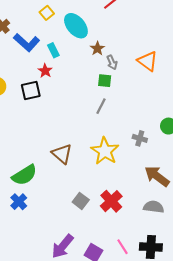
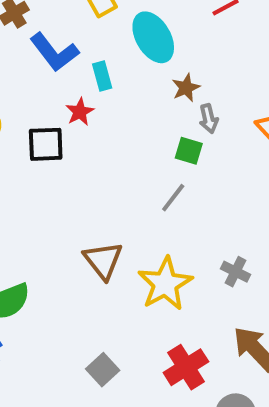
brown triangle: (62, 154) -> (103, 260), moved
red cross: (111, 201) -> (186, 367), moved

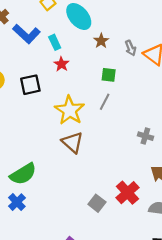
red star: (80, 112) -> (61, 64), moved
gray arrow: (209, 119) -> (130, 48), moved
yellow star: (165, 284) -> (70, 110), moved
gray square: (103, 370) -> (97, 203), moved

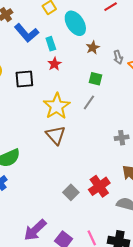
gray cross: (145, 136) -> (122, 138), turned -32

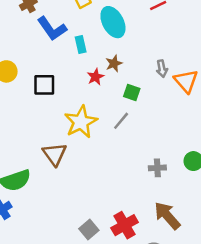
brown star: (93, 48) -> (114, 63), moved
red star: (54, 64) -> (96, 77), moved
brown triangle: (56, 135) -> (55, 154), moved

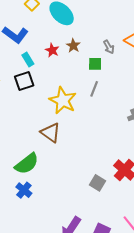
cyan rectangle: (81, 44) -> (28, 60), moved
gray arrow: (162, 69) -> (109, 47), moved
red star: (96, 77) -> (52, 50), moved

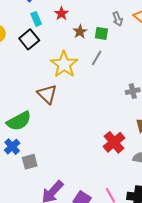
brown star: (73, 46) -> (80, 32), moved
black square: (24, 81) -> (29, 39), turned -30
gray square: (97, 183) -> (30, 162), moved, turned 35

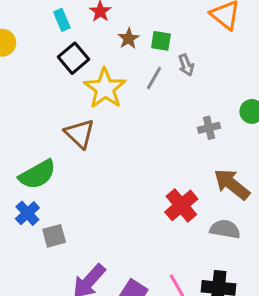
gray arrow: (118, 19) -> (186, 65), moved
black square: (29, 39) -> (73, 58), moved

